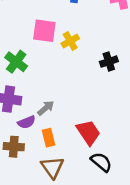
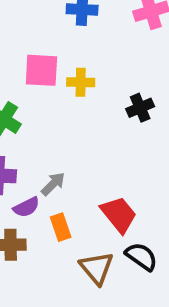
yellow cross: (70, 41) -> (81, 82), turned 36
brown triangle: (52, 167) -> (97, 268), moved

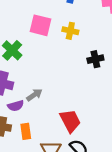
yellow cross: (81, 82) -> (70, 31), moved
orange rectangle: (61, 227) -> (26, 131), moved

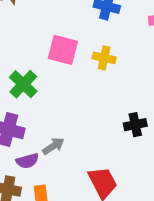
black cross: (95, 59) -> (135, 125), moved

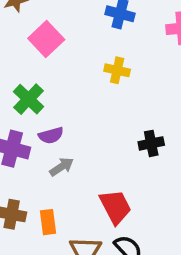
pink square: (63, 50) -> (46, 39), moved, turned 32
purple semicircle: (27, 161) -> (51, 135), moved

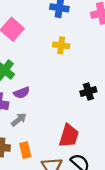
gray arrow: (62, 167) -> (19, 120), moved
red trapezoid: (115, 207) -> (69, 136), turned 50

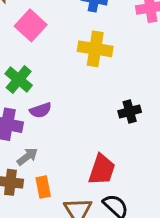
yellow cross: (61, 45) -> (95, 49), size x1.5
gray arrow: (19, 120) -> (27, 157), moved

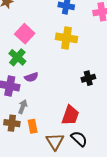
pink square: (31, 25) -> (25, 34), moved
gray arrow: (27, 157) -> (23, 107), turned -32

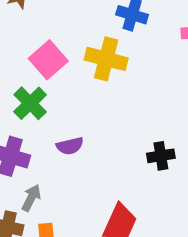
yellow cross: (66, 38) -> (106, 59), moved
purple semicircle: (31, 77) -> (70, 146), moved

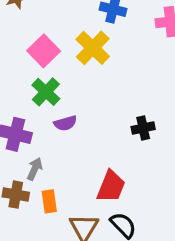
yellow cross: (106, 59) -> (93, 48), turned 32
green cross: (30, 103) -> (46, 92), moved

